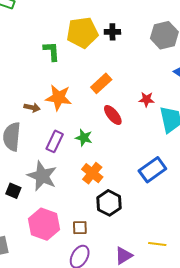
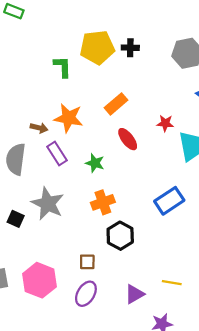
purple rectangle: (55, 141) -> (57, 154), moved, turned -60
orange cross: (92, 173) -> (103, 202), turned 30
pink hexagon: (44, 224) -> (40, 280), moved

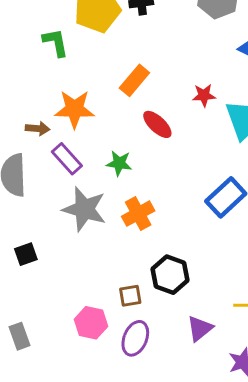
gray star: (48, 204) -> (84, 209), moved
black square: (16, 219) -> (26, 254), turned -35
black hexagon: (120, 236) -> (170, 275), moved
pink hexagon: (40, 280) -> (91, 323), moved, size x0.7

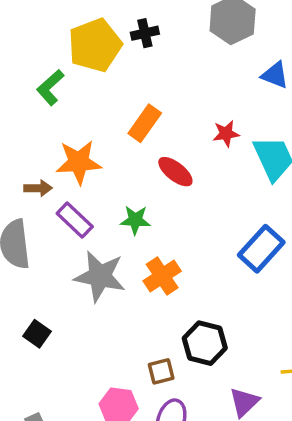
green L-shape: (56, 43) -> (50, 87), turned -116
black square: (26, 254) -> (37, 334), turned -30

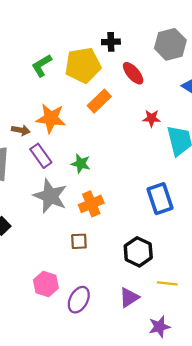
yellow pentagon: (95, 45) -> (83, 65), moved
red ellipse: (175, 172) -> (133, 73), moved
blue rectangle: (261, 249) -> (160, 199), turned -72
black hexagon: (205, 343) -> (138, 252), moved
brown square: (161, 371) -> (79, 241), moved

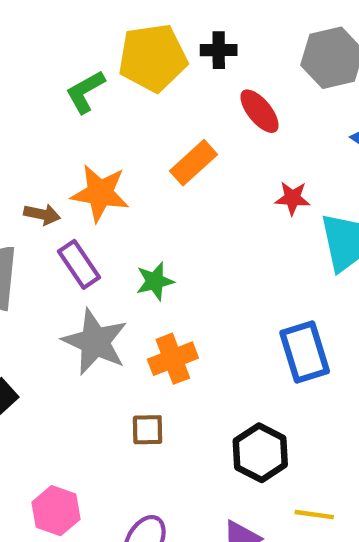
yellow pentagon: (83, 65) -> (153, 58), moved
green star: (81, 164) -> (155, 281), turned -30
pink hexagon: (46, 284) -> (56, 511), moved

